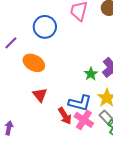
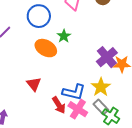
orange ellipse: (34, 63) -> (46, 48), moved
green star: (91, 74) -> (64, 36), moved

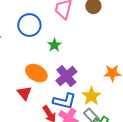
orange ellipse: (46, 48) -> (36, 73), moved
purple cross: (107, 57) -> (66, 76), moved

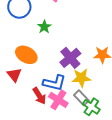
purple cross: (66, 76) -> (70, 58), moved
yellow star: (91, 96) -> (81, 78), turned 30

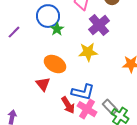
green star: (44, 27) -> (57, 29), moved
purple cross: (70, 58) -> (99, 25), moved
yellow star: (81, 78) -> (88, 52), moved

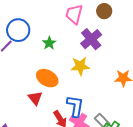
blue circle: (48, 16) -> (18, 30), moved
blue L-shape: (83, 92) -> (75, 106), turned -95

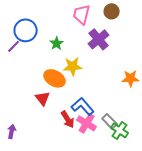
yellow star: (80, 66) -> (73, 66), moved
blue L-shape: (75, 106) -> (83, 106), turned -50

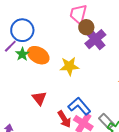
brown circle: (112, 11) -> (86, 27), moved
green star: (57, 43) -> (22, 54), moved
orange ellipse: (55, 78) -> (38, 55), moved

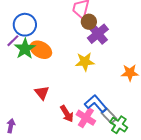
green star: (22, 54) -> (25, 49), size x1.5
yellow star: (69, 66) -> (85, 62), moved
blue L-shape: (79, 106) -> (96, 104), moved

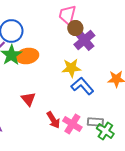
orange ellipse: (41, 50) -> (27, 56), turned -40
blue L-shape: (96, 104) -> (82, 86), moved
gray rectangle: (109, 116) -> (95, 122), turned -42

